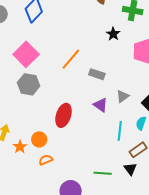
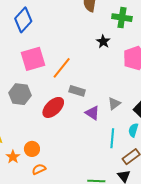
pink square: (26, 54) -> (33, 59), moved, turned 30
gray rectangle: (97, 74) -> (77, 91), moved
red ellipse: (64, 115) -> (53, 107), moved, turned 30

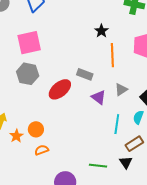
black star: (103, 42) -> (101, 31), moved
pink square: (33, 59) -> (29, 43), moved
orange line: (62, 68) -> (112, 55), moved, turned -45

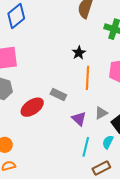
gray triangle: (121, 90) -> (101, 113), moved
purple triangle: (99, 97) -> (79, 119), moved

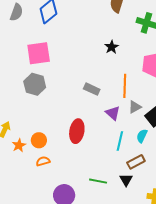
orange line: (88, 78) -> (125, 86), moved
red ellipse: (32, 107) -> (77, 131), moved, turned -45

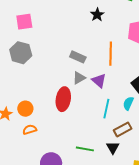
pink square: (39, 53) -> (24, 22), size x0.7
gray triangle: (135, 107) -> (79, 78), moved

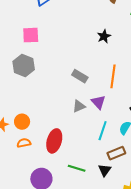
gray triangle: (79, 78) -> (79, 106), moved
red ellipse: (63, 99) -> (54, 141), moved

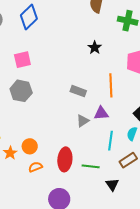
purple triangle: (98, 102) -> (101, 113), turned -42
green line: (77, 168) -> (91, 166), moved
black triangle: (105, 170) -> (112, 185), moved

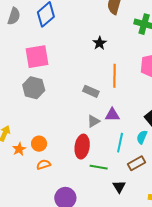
black star: (95, 48) -> (100, 43), moved
pink square: (22, 60) -> (37, 57), size x1.4
orange line: (111, 85) -> (114, 76), moved
red ellipse: (65, 159) -> (82, 147), moved

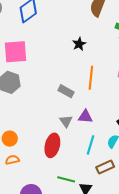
gray triangle: (93, 121) -> (66, 121), turned -40
green line: (99, 167) -> (66, 179), moved

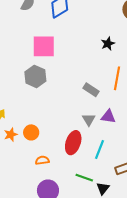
cyan line: (90, 145) -> (99, 150), moved
orange semicircle: (12, 160) -> (42, 160), moved

